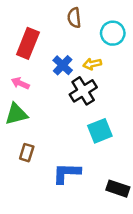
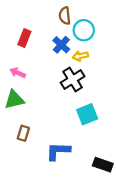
cyan circle: (113, 33) -> (84, 30), moved
red rectangle: (28, 43) -> (24, 38), size x0.7
blue cross: (63, 65) -> (61, 45), moved

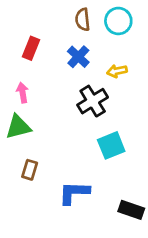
cyan circle: (84, 30) -> (118, 21), moved
yellow arrow: (80, 56) -> (117, 71), moved
pink arrow: (18, 73) -> (22, 93), turned 56

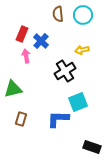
blue cross: (78, 57) -> (41, 41), moved
pink arrow: (22, 93) -> (26, 56), moved
blue L-shape: (74, 193) -> (58, 119), moved

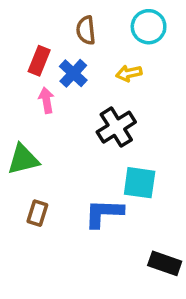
brown semicircle: (58, 14) -> (86, 30), moved
yellow arrow: (82, 50) -> (129, 73), moved
cyan square: (78, 102) -> (140, 183), turned 30

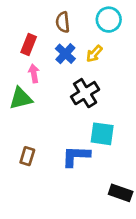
blue cross: (73, 73) -> (65, 54), moved
yellow arrow: (129, 73) -> (94, 54), turned -36
green triangle: (23, 159) -> (21, 98), moved

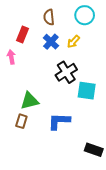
pink arrow: (34, 73) -> (11, 57), moved
green triangle: (21, 98) -> (30, 101), moved
cyan square: (102, 134) -> (87, 91), moved

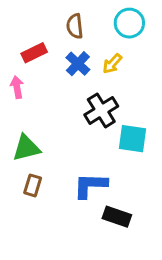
red rectangle: (22, 35) -> (34, 53), turned 42
green triangle: (30, 101) -> (26, 148), moved
black rectangle: (94, 150) -> (117, 217), moved

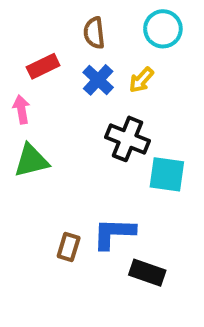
black cross: (101, 110) -> (128, 139), turned -36
green triangle: (26, 148) -> (31, 161), moved
brown rectangle: (33, 185) -> (69, 247), moved

